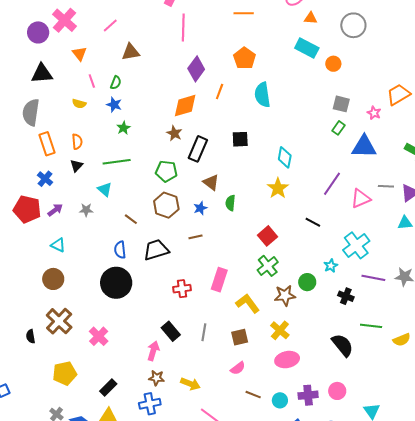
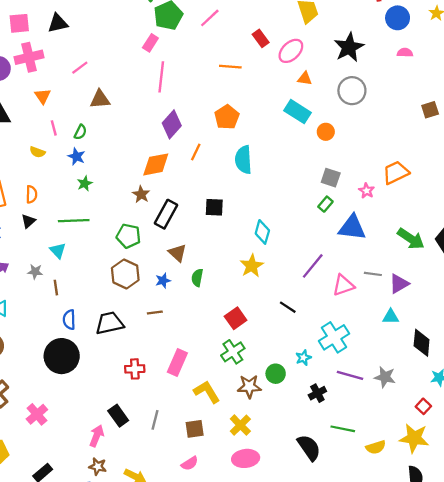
pink cross: (64, 20) -> (29, 57), turned 30
brown line: (131, 219) -> (56, 288), moved, turned 40
black cross: (346, 296) -> (317, 393), turned 35

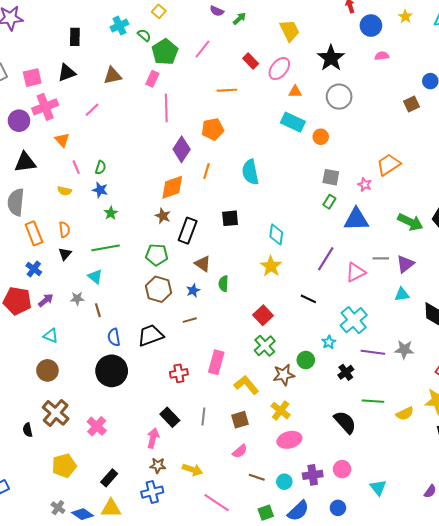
brown triangle: (100, 99) -> (113, 76), moved
orange pentagon: (227, 117) -> (213, 129), moved, turned 30

